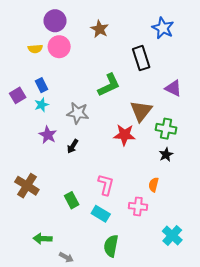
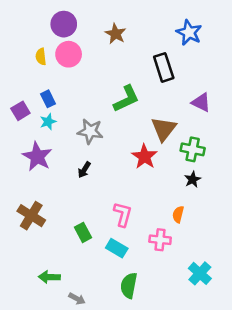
yellow semicircle: (35, 49) -> (41, 57), turned 88
purple star: (48, 135) -> (37, 157), moved, size x1.4
red star: (124, 135) -> (144, 157), turned 30

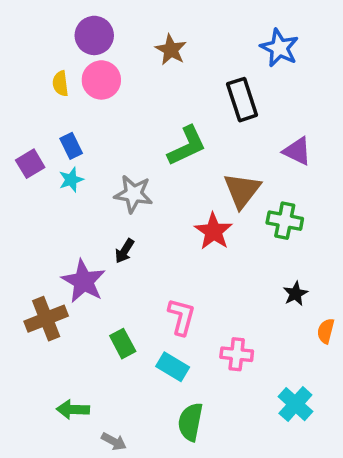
purple star: (37, 157) -> (84, 281), moved
black star: (193, 179) -> (295, 294), moved
orange semicircle: (178, 214) -> (326, 331), moved
brown cross: (31, 216) -> (46, 319), turned 36

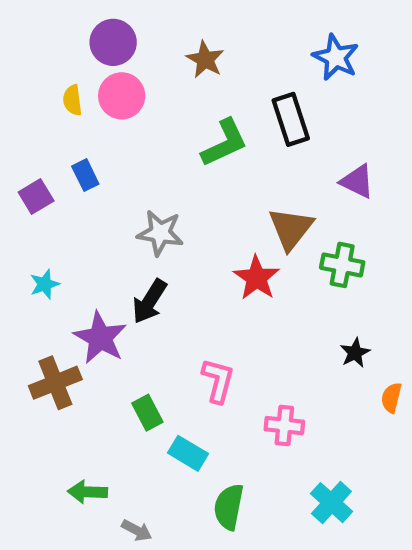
green L-shape: (187, 146) -> (224, 143), moved
cyan star: (71, 180) -> (45, 284), moved
black arrow: (125, 251) -> (150, 301), size x1.5
cyan rectangle: (173, 367) -> (188, 453), moved
cyan cross: (295, 404) -> (331, 503), moved

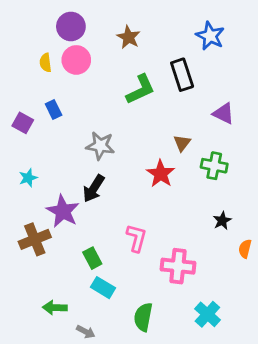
purple square: (36, 196) -> (23, 123), turned -30
brown triangle: (291, 229) -> (182, 143), size x0.6
pink cross: (284, 426) -> (178, 266), size x1.4
cyan rectangle: (188, 453) -> (103, 288), moved

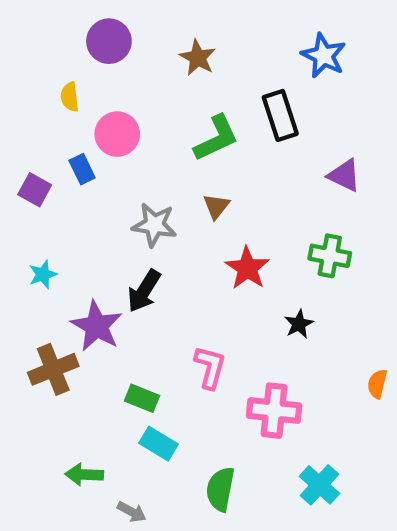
pink circle: (76, 60) -> (117, 134), moved
brown triangle: (182, 143) -> (216, 206), moved
black star: (222, 221) -> (299, 324), moved
green rectangle: (92, 258) -> (142, 398), turned -40

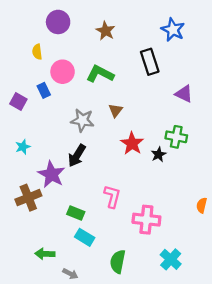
green L-shape: (216, 138) -> (100, 74), moved, turned -128
black star: (299, 324) -> (159, 154), moved

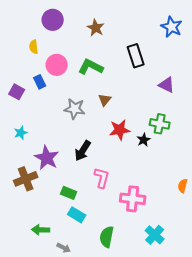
blue star: (173, 30) -> (172, 27), moved
red star: (132, 143) -> (120, 130), turned 30
black arrow: (77, 156) -> (83, 151), moved

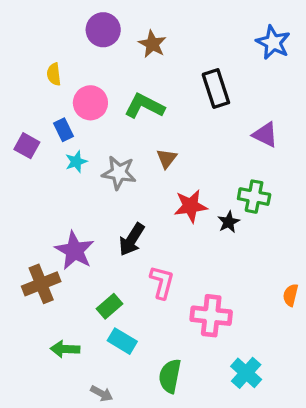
purple circle: (53, 20) -> (103, 30), moved
cyan star: (21, 133) -> (76, 162), moved
green rectangle: (69, 193) -> (109, 306), turned -63
green arrow: (41, 230) -> (65, 349), moved

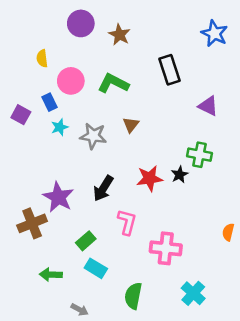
red star: (191, 206) -> (149, 178), moved

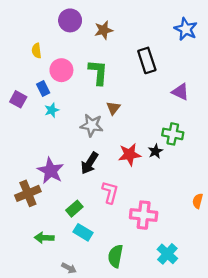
brown star: (120, 35) -> (104, 30), turned 30
green L-shape: (113, 83) -> (98, 72), turned 68
gray star: (93, 136) -> (92, 125), moved

